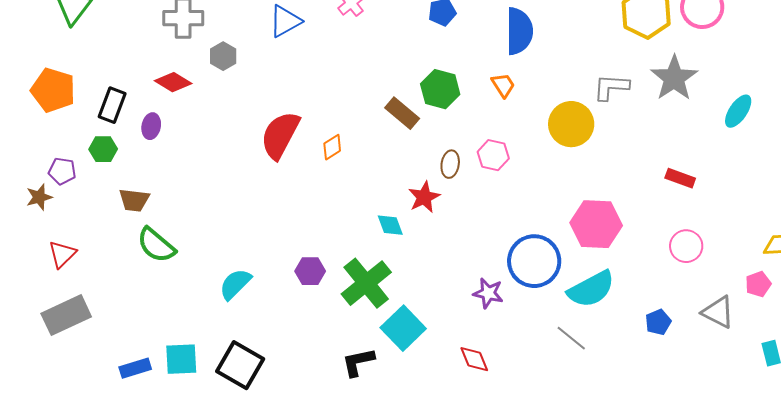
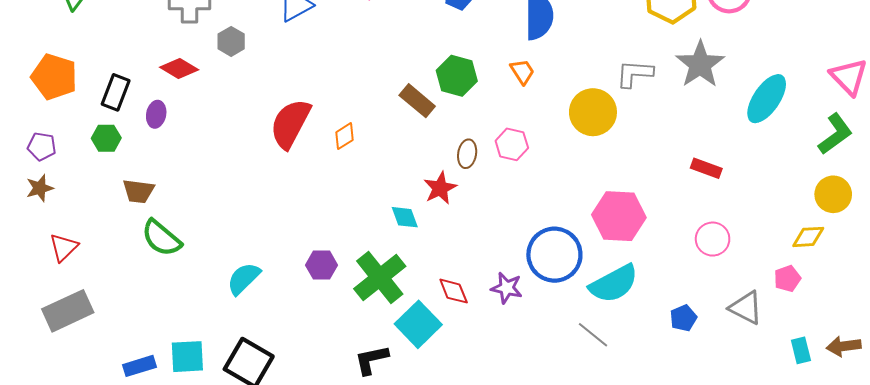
cyan ellipse: (738, 111) -> (767, 99), size x1.4
purple pentagon: (62, 171) -> (42, 146), moved
red diamond: (474, 359) -> (454, 291), moved

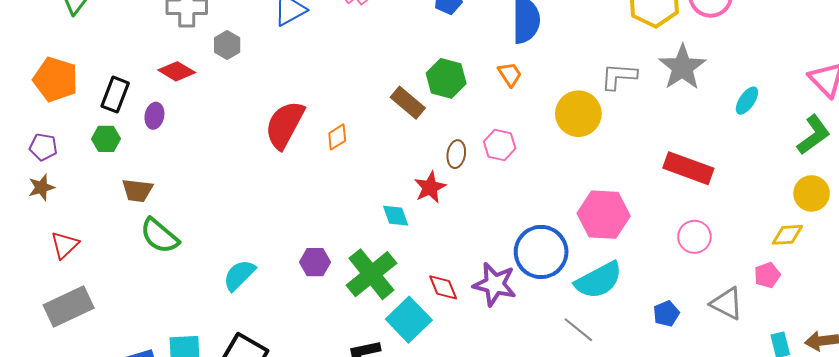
cyan ellipse: (767, 99) -> (747, 101), size x0.6
red rectangle: (706, 168) -> (688, 168), size x1.6
purple star: (507, 288) -> (495, 284), size x1.4

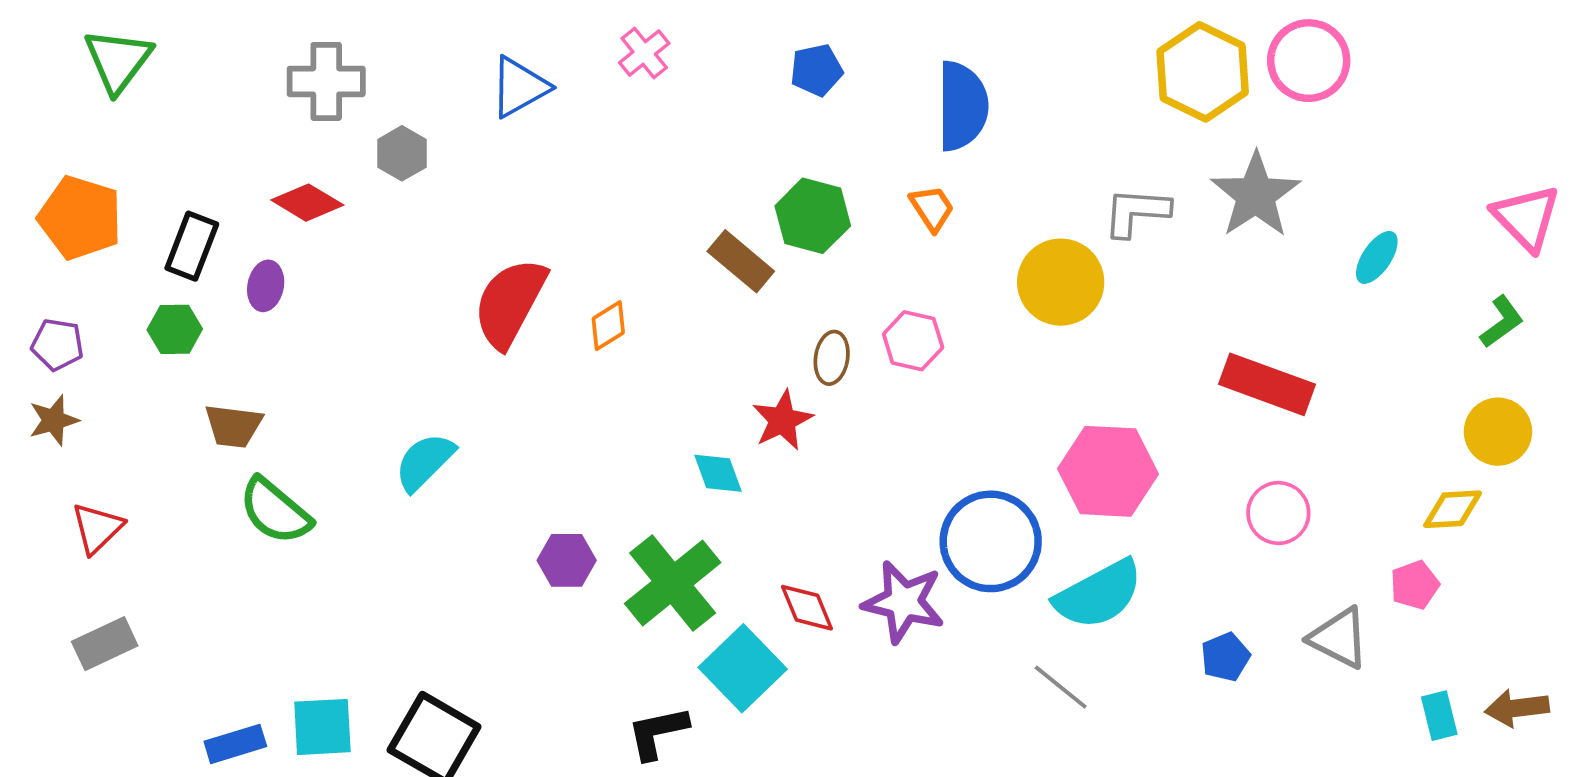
green L-shape: (814, 135) -> (1502, 322), size x0.7
cyan semicircle: (239, 275) -> (425, 462), moved
gray rectangle: (69, 306) -> (105, 644), size x0.7

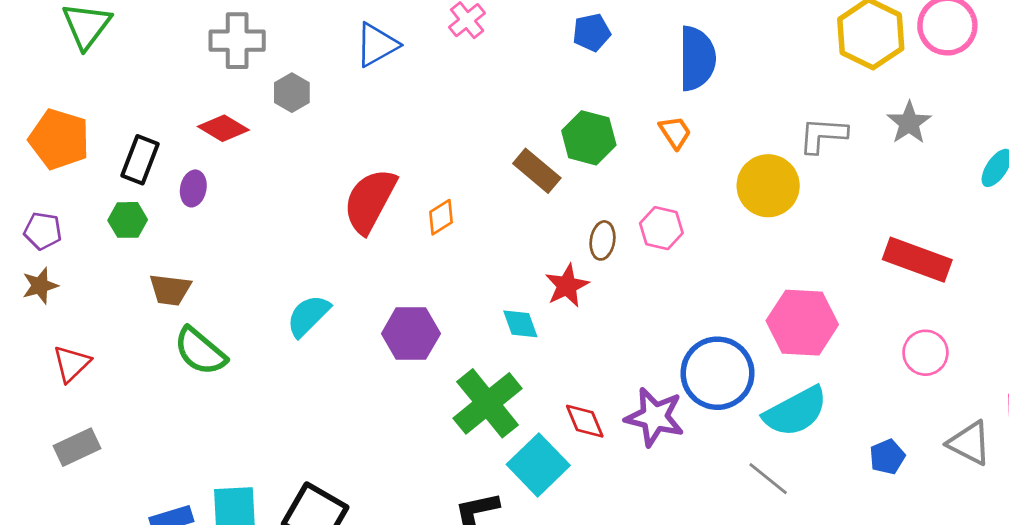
gray star: (1256, 195) -> (909, 123), size x0.7
purple hexagon: (567, 560) -> (411, 334), moved, size x1.4

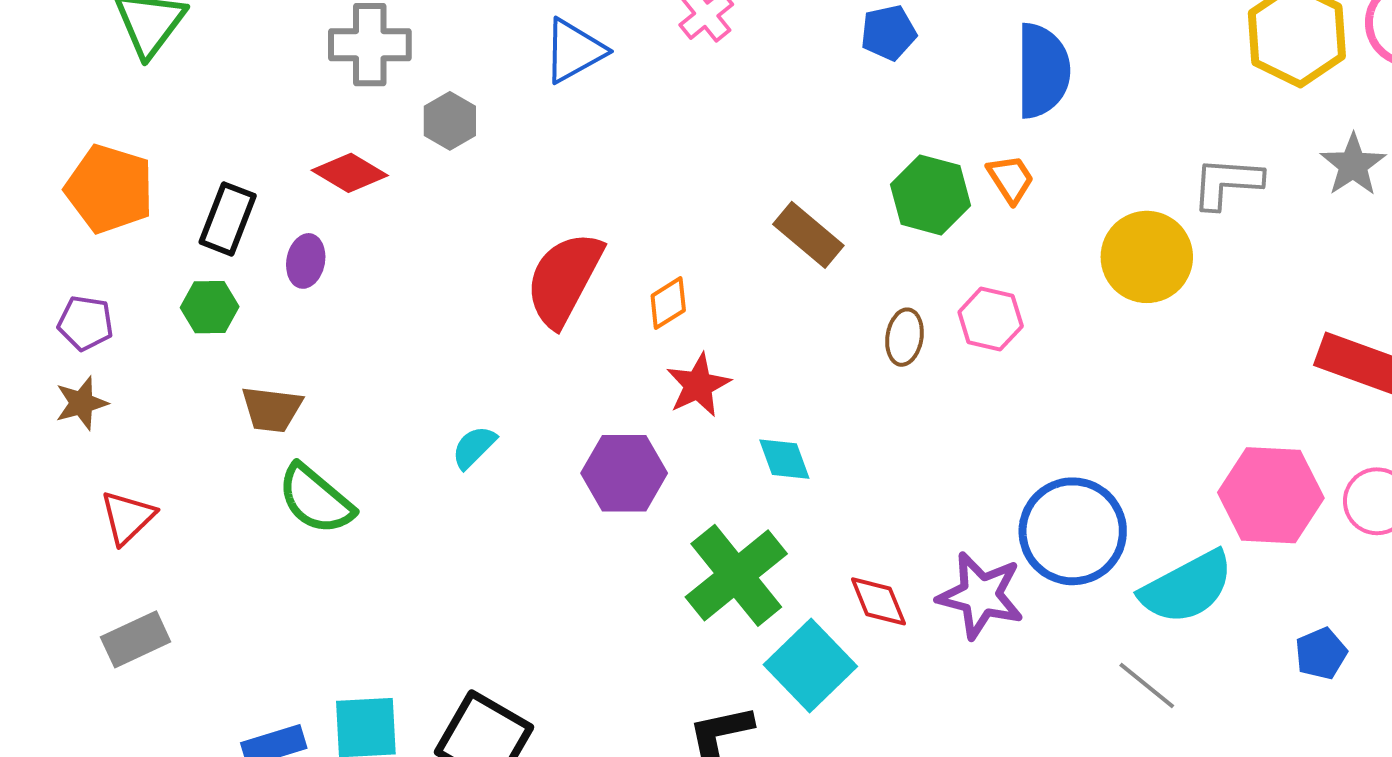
green hexagon: (589, 138) -> (931, 195), moved
red star: (567, 286) -> (698, 385), moved
cyan semicircle: (308, 316) -> (474, 447), size x0.7
pink hexagon: (802, 323) -> (1271, 495), moved

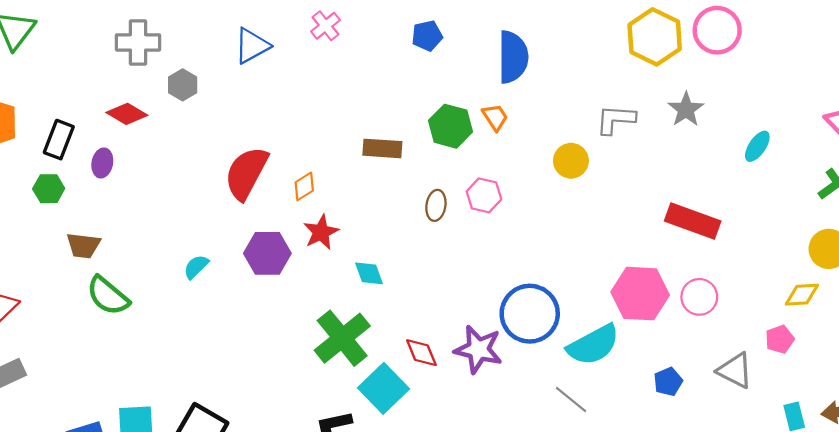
brown rectangle: (808, 235) -> (382, 148), turned -36
yellow circle: (1147, 257) -> (571, 161), size x0.7
purple hexagon: (624, 473) -> (267, 253), moved

